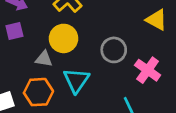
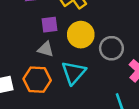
purple square: (14, 31) -> (49, 25), moved
yellow circle: (63, 38) -> (81, 35), moved

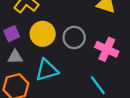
cyan triangle: (74, 73) -> (47, 70), turned 50

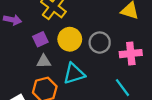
pink cross: (107, 49) -> (131, 54), turned -30

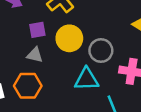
cyan triangle: (74, 74) -> (87, 79), moved

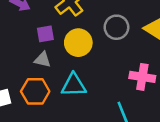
gray circle: (101, 51) -> (116, 27), moved
cyan triangle: (87, 79) -> (74, 85), moved

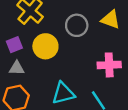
cyan triangle: (74, 85) -> (63, 93), moved

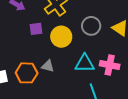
gray triangle: (17, 68) -> (48, 66), moved
cyan triangle: (63, 93) -> (85, 63), moved

